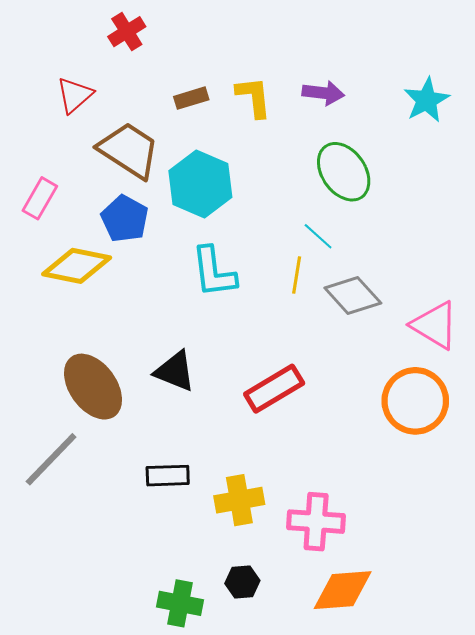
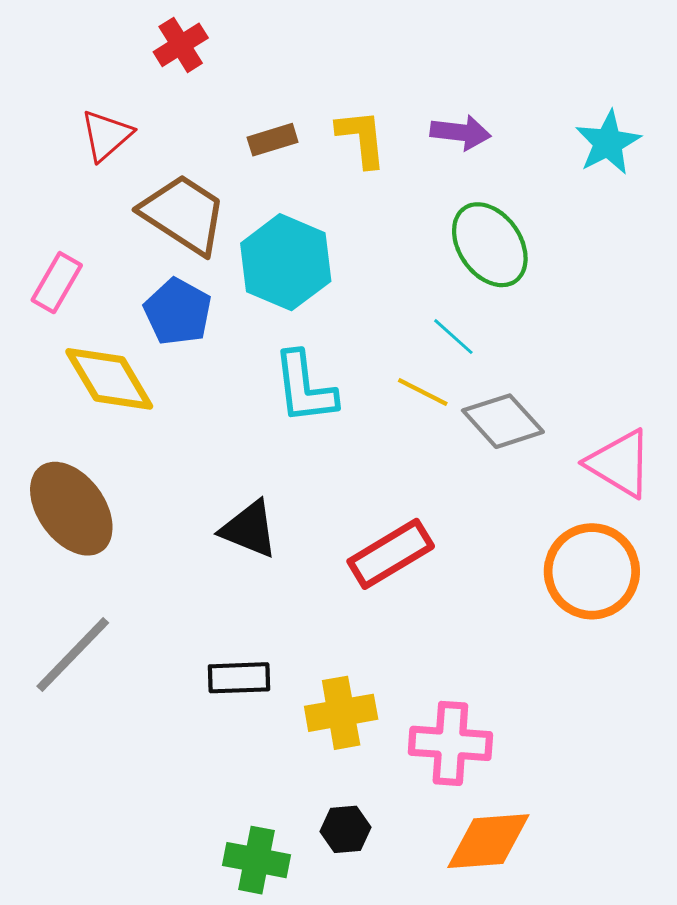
yellow diamond: (77, 266) -> (109, 379), turned 48
yellow line: (297, 275) -> (423, 392), turned -72
brown ellipse: (93, 387) -> (71, 509), moved

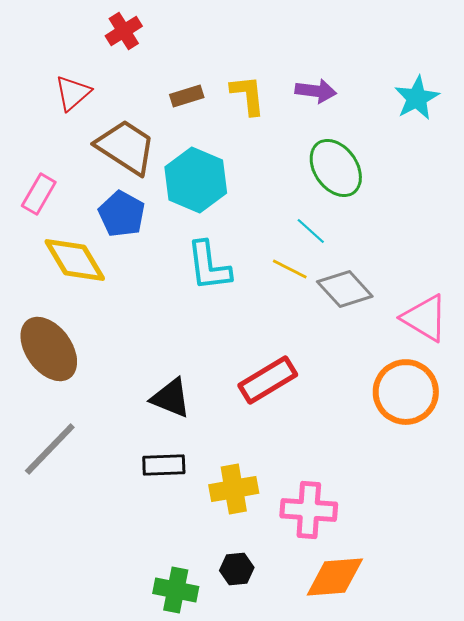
black triangle: (249, 529) -> (171, 398), moved

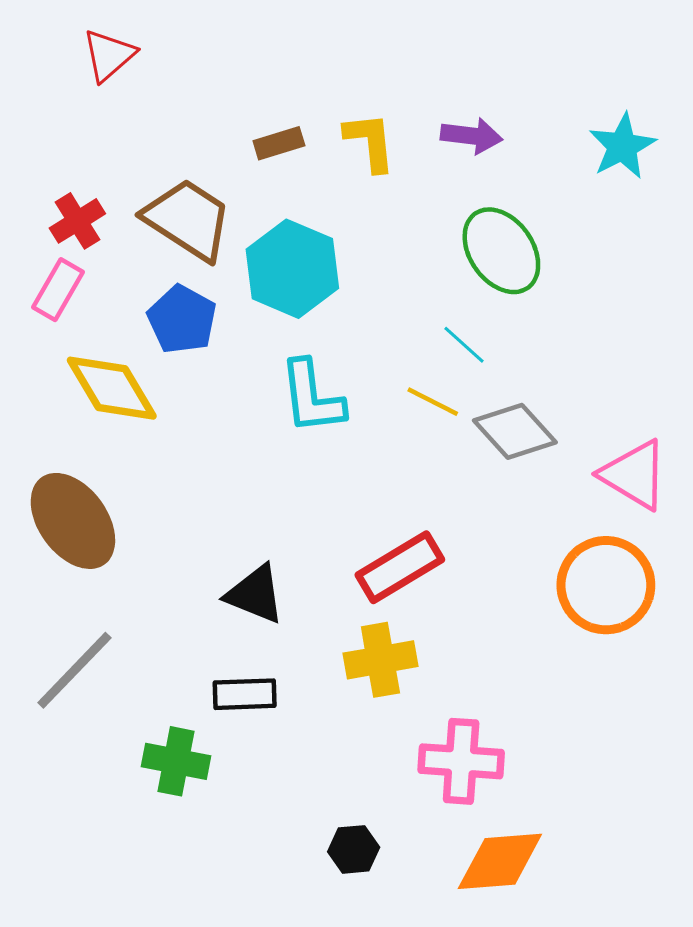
red cross: (124, 31) -> (77, 221), moved
red triangle: (73, 93) -> (109, 55), moved
yellow cross: (234, 489) -> (380, 660), moved
green cross: (176, 590) -> (176, 761), moved

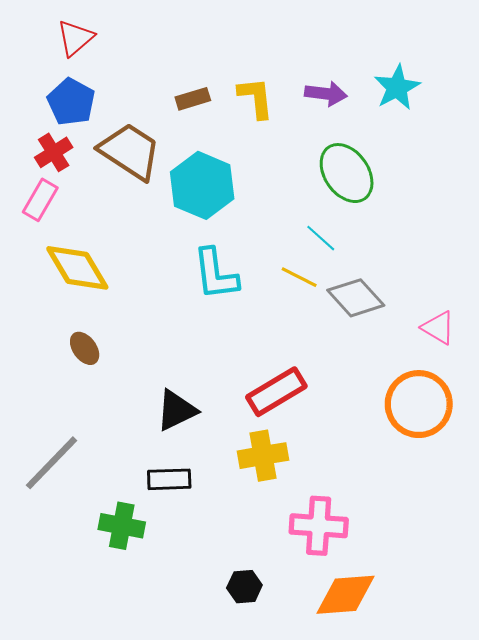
cyan star: (622, 146) -> (397, 87), moved
blue pentagon: (182, 319) -> (71, 102), moved
pink triangle: (634, 475) -> (438, 328), size x0.7
brown ellipse: (73, 521) -> (85, 348), moved, size x0.5
black triangle: (255, 594) -> (176, 410), turned -48

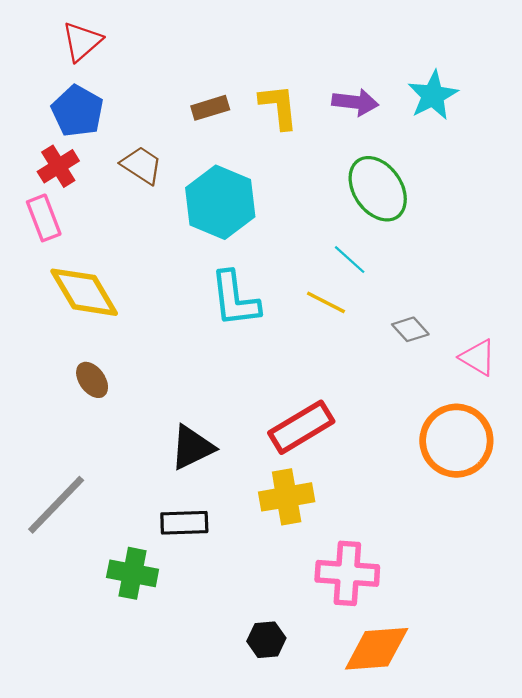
brown trapezoid: (130, 151) -> (142, 165), size x0.6
pink rectangle: (40, 200) -> (44, 218), turned -51
gray diamond: (356, 298) -> (410, 329), moved, size x0.6

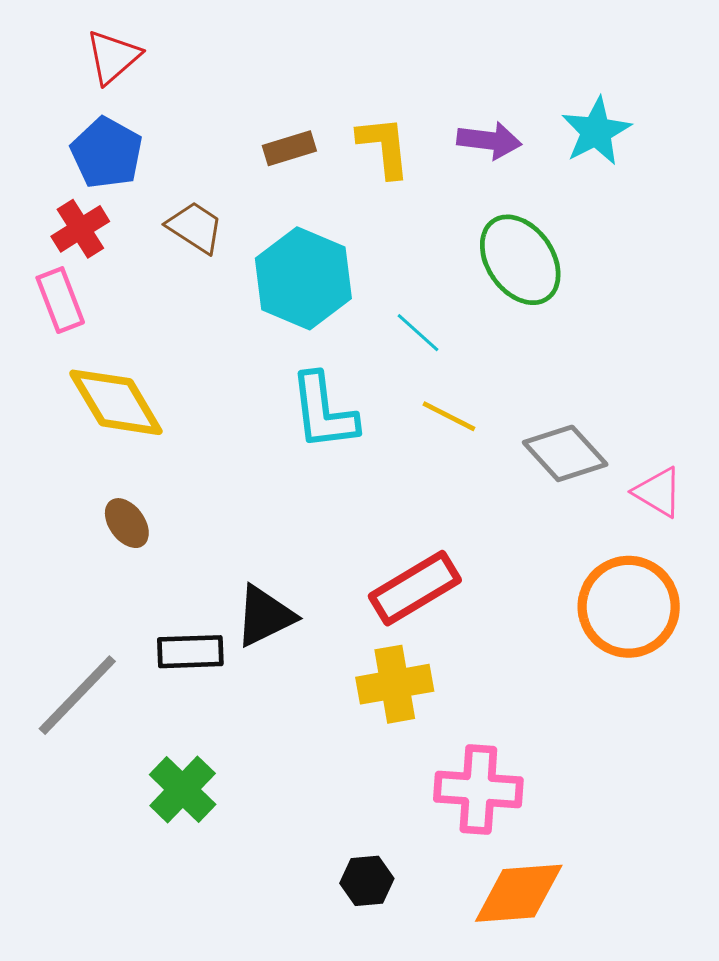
cyan line: (350, 260) -> (418, 333), moved
gray diamond: (410, 329) -> (565, 453), size x1.6
black rectangle: (184, 523) -> (190, 652), moved
green cross: (133, 573) -> (183, 789), turned 33

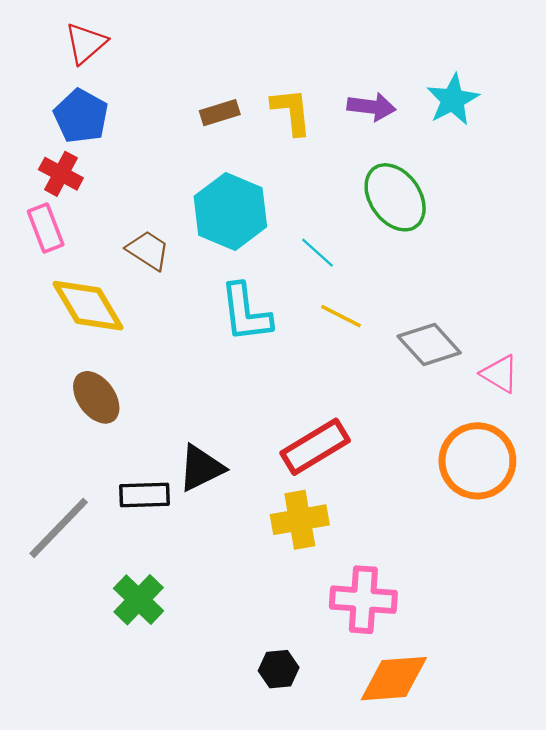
brown trapezoid: (195, 227) -> (148, 250), moved
red cross: (80, 229) -> (61, 174), turned -30
brown ellipse: (127, 523) -> (96, 397), size x1.4

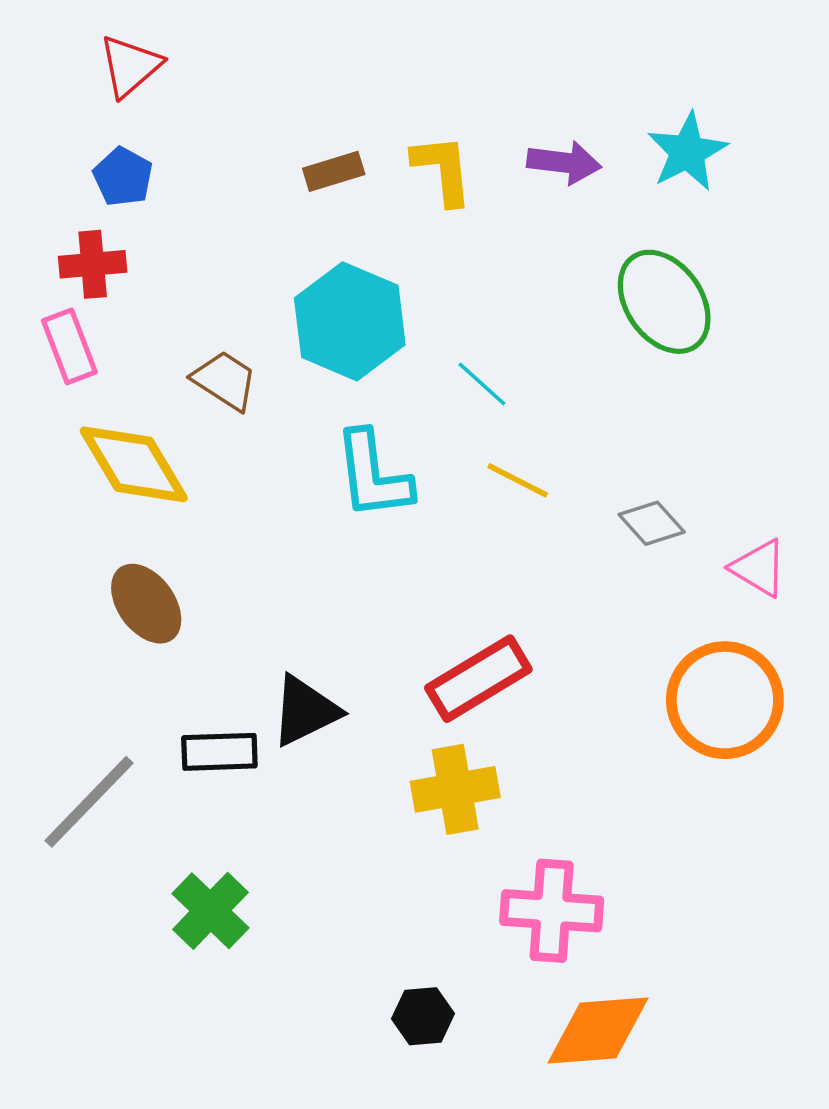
blue pentagon: (81, 116) -> (123, 177), size x0.7
red cross: (61, 174) -> (93, 264), turned -33
green ellipse: (395, 197) -> (664, 302), moved
gray diamond: (429, 344) -> (652, 523), size x0.7

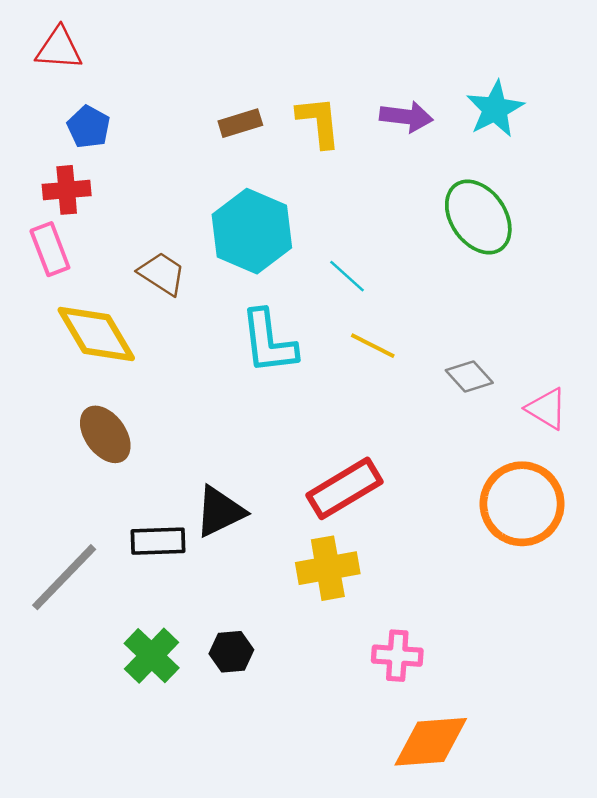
red triangle: (130, 66) -> (59, 48), moved, turned 45
pink cross: (552, 911) -> (397, 656), size x0.7
black hexagon: (423, 1016) -> (231, 652), moved

